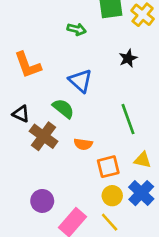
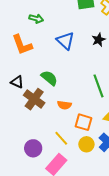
green arrow: (77, 29) -> (36, 19), moved
blue triangle: (81, 81) -> (65, 41), moved
orange square: (108, 167) -> (83, 122), turned 30
yellow line: (110, 222) -> (61, 138), moved

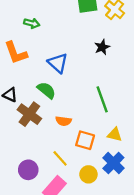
blue triangle: (65, 41) -> (58, 63), moved
yellow circle: (86, 144) -> (88, 174), moved

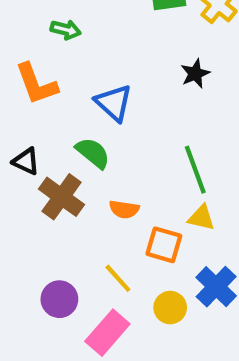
yellow triangle: (115, 135) -> (201, 218), moved

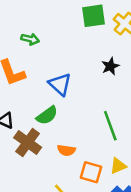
green semicircle: (93, 153) -> (47, 115), turned 105
yellow triangle: (201, 218) -> (118, 166), moved, turned -36

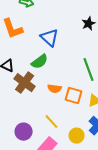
orange square: (91, 172) -> (74, 96), moved

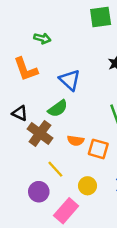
yellow line: (52, 122) -> (55, 169), moved
yellow circle: (77, 136) -> (88, 186), moved

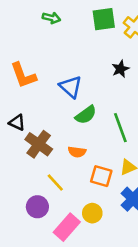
green arrow: (42, 38) -> (51, 18), moved
green semicircle: (58, 108) -> (86, 115), moved
orange square: (98, 149) -> (101, 176), moved
yellow circle: (88, 186) -> (92, 213), moved

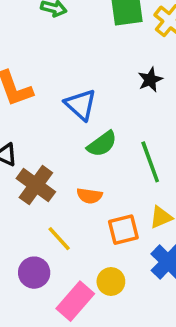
orange square: (101, 176) -> (123, 230), turned -30

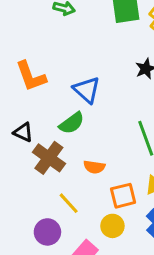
green semicircle: (102, 144) -> (72, 123), moved
yellow circle: (111, 282) -> (112, 226), moved

